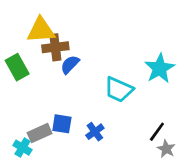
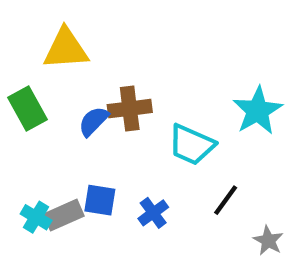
brown cross: (55, 47) -> (130, 109), moved
blue semicircle: (70, 64) -> (94, 121), moved
black line: (157, 132) -> (226, 200), moved
cyan cross: (22, 148) -> (36, 217), moved

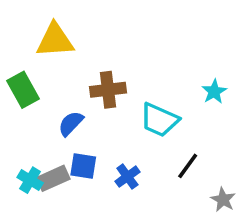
cyan star: (258, 111) -> (214, 92), size x0.6
blue semicircle: (94, 121) -> (71, 123), moved

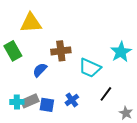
cyan star: (214, 92) -> (121, 52), size x1.5
blue square: (83, 166) -> (47, 105), moved
cyan cross: (30, 180) -> (17, 102), turned -32

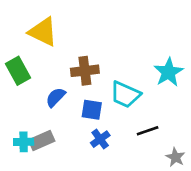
yellow triangle: (31, 23) -> (43, 32), turned 30
black line: (106, 94) -> (148, 131), turned 35
blue square: (47, 105) -> (92, 110), moved

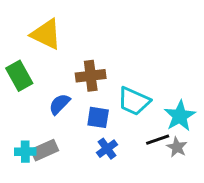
cyan star: (168, 72) -> (180, 116), moved
gray star: (175, 157) -> (177, 147), moved

